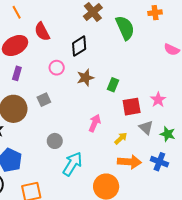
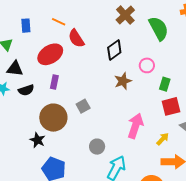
orange line: (17, 12) -> (59, 22), moved, turned -32
pink circle: (57, 68) -> (147, 65), moved
green rectangle: (113, 85) -> (165, 84), moved
pink arrow: (95, 123) -> (135, 126), size x1.4

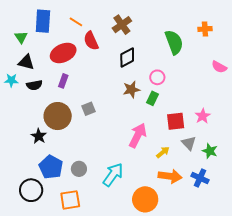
brown cross: (125, 15) -> (122, 25), moved
blue rectangle: (26, 26) -> (43, 21), size x1.6
green rectangle: (165, 84) -> (152, 98), moved
gray circle: (97, 147) -> (79, 169), moved

